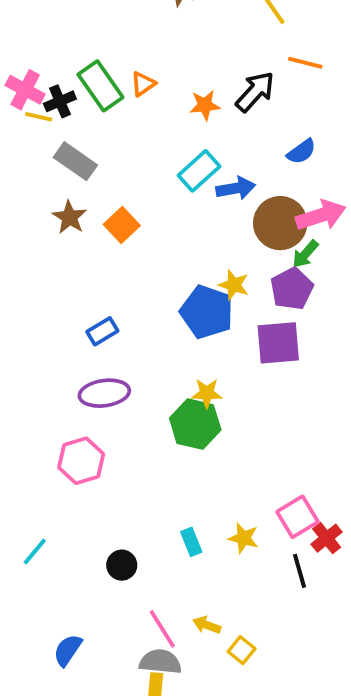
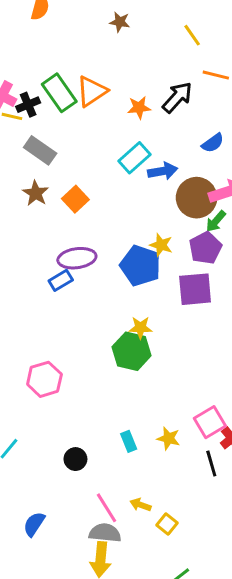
orange triangle: (143, 84) -> (92, 91), size x1.6
purple ellipse: (104, 393) -> (77, 258), moved

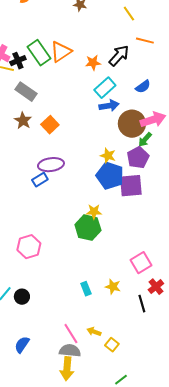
cyan rectangle: (135, 158) -> (105, 88), moved
blue pentagon: (140, 266) -> (110, 176), moved
pink square: (210, 422) -> (141, 263), moved
black circle: (75, 459) -> (22, 297), moved

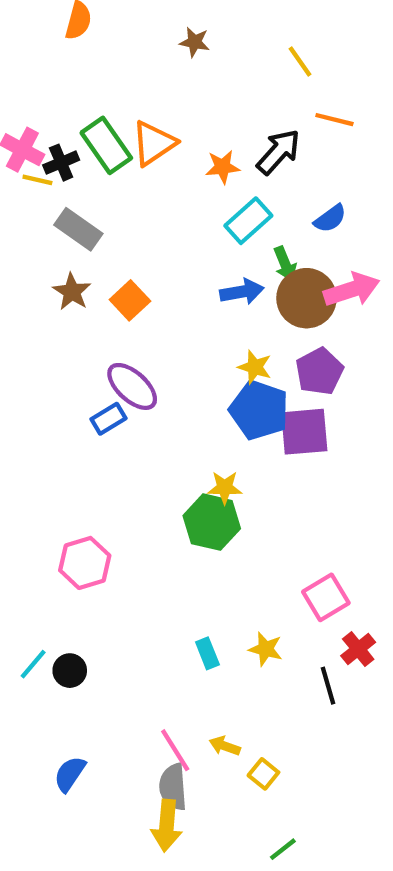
blue arrow: (109, 106) -> (242, 292), moved
green arrow: (145, 140) -> (285, 264), moved, turned -63
purple ellipse: (51, 165) -> (132, 386), turned 50
gray semicircle: (70, 351) -> (173, 787), turned -100

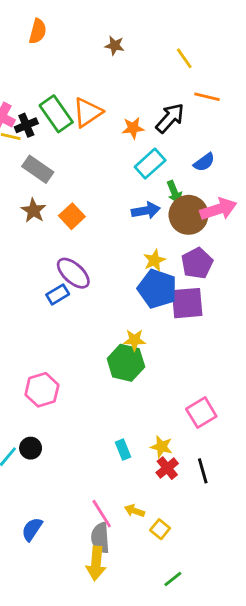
yellow star: (255, 367) -> (154, 260), turned 30
red cross: (358, 649) -> (167, 468), moved
black circle: (70, 671) -> (31, 448), moved

